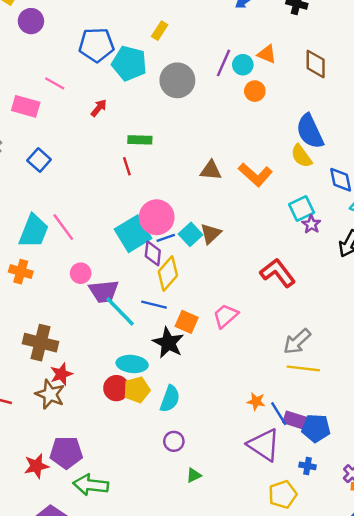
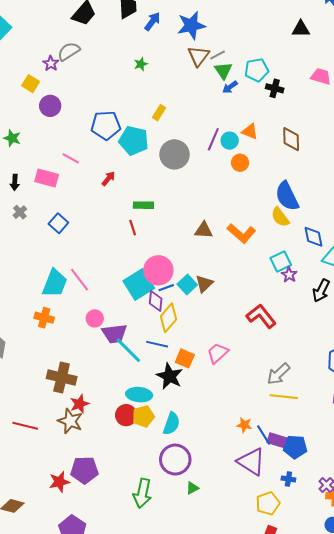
purple circle: (174, 441) -> (175, 460), size x1.8
green arrow: (91, 485) -> (142, 493), moved, turned -84

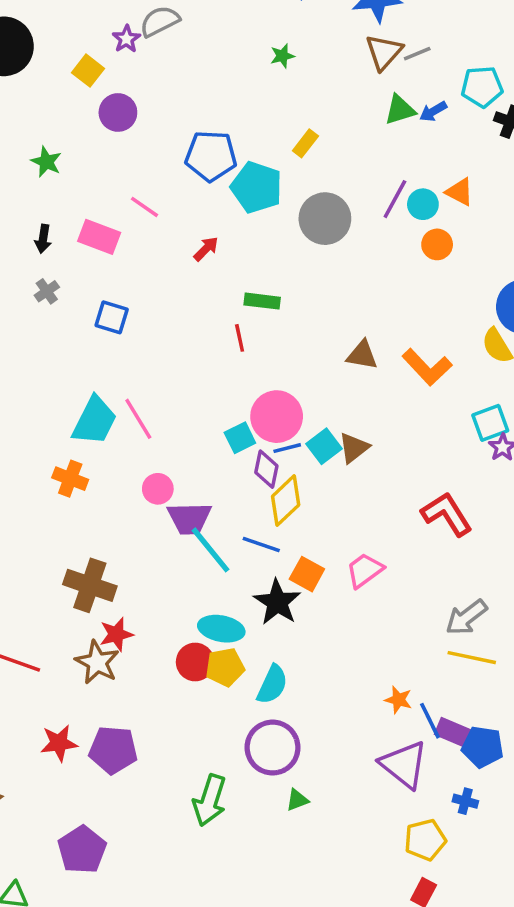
green triangle: (223, 71) -> (400, 110), moved, turned 42
blue square: (58, 223) -> (112, 317), turned -30
cyan square: (139, 285) -> (240, 438), size x0.6
red star: (59, 482) -> (59, 743), moved

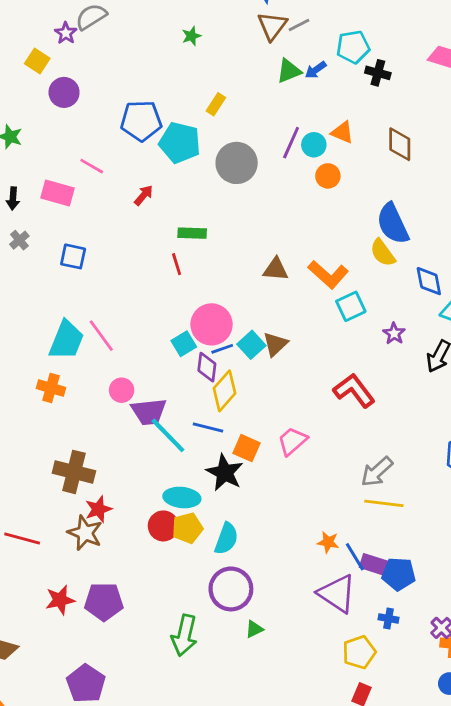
cyan square: (490, 423) -> (351, 306), moved

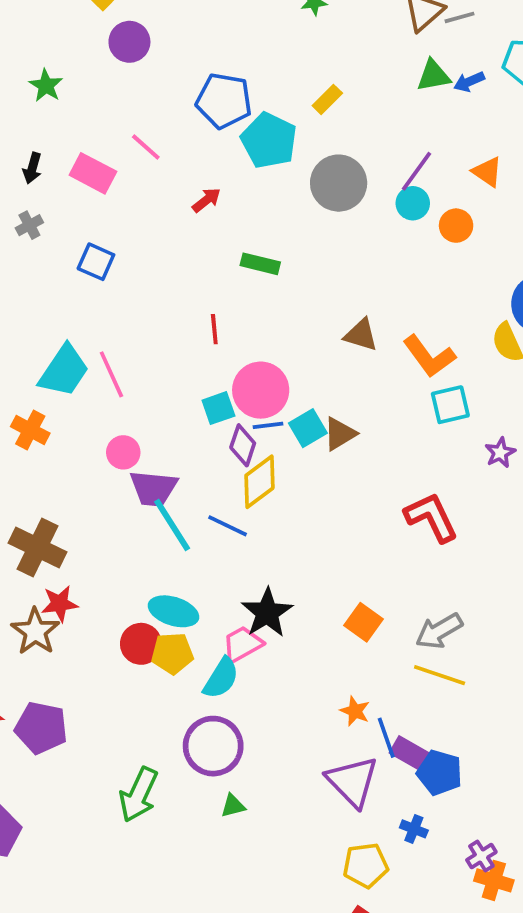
cyan circle: (314, 145) -> (413, 203), moved
red line: (177, 264) -> (214, 329), moved
pink trapezoid: (292, 441) -> (242, 644), moved
orange square: (247, 448) -> (364, 622), moved
black star: (225, 473) -> (267, 613), moved

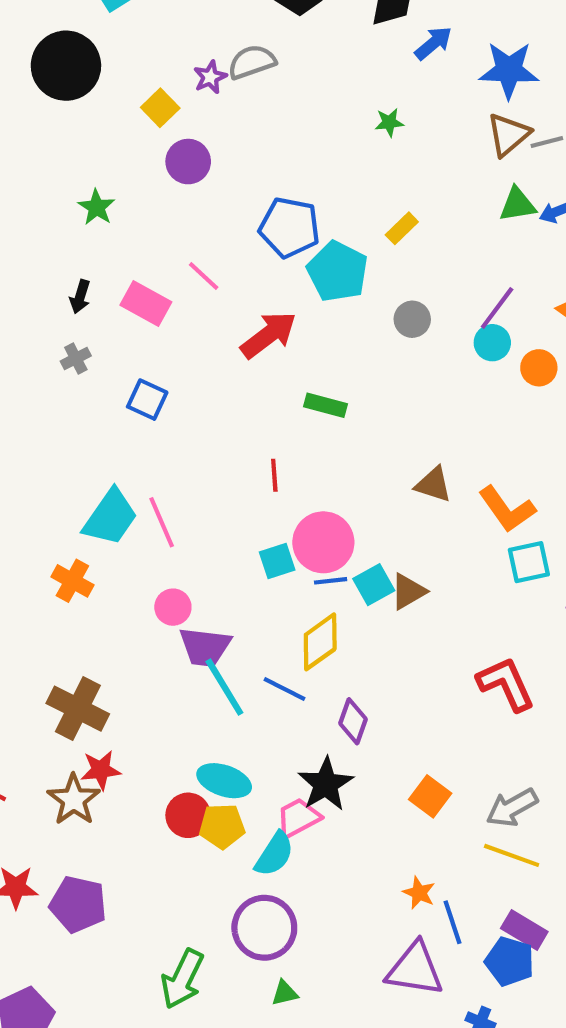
gray circle: (339, 183) -> (412, 319), size x0.6
red arrow: (206, 200) -> (269, 335), size x1.8
purple diamond: (243, 445) -> (353, 721), moved
purple rectangle: (411, 754) -> (524, 930), moved
purple triangle: (352, 782) -> (415, 969), turned -38

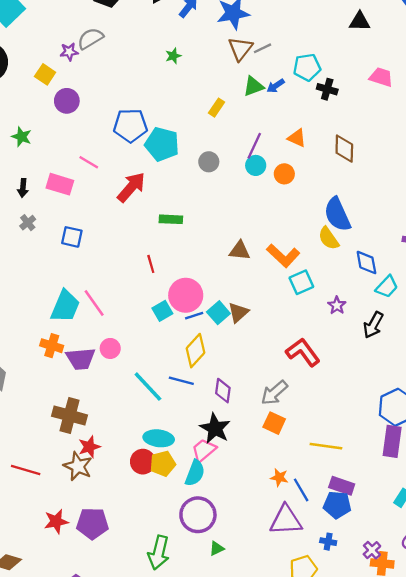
purple star: (210, 77) -> (69, 52), turned 30
yellow rectangle: (402, 228) -> (217, 108), moved
purple trapezoid: (205, 647) -> (81, 359), moved
gray arrow: (512, 808) -> (274, 393), moved

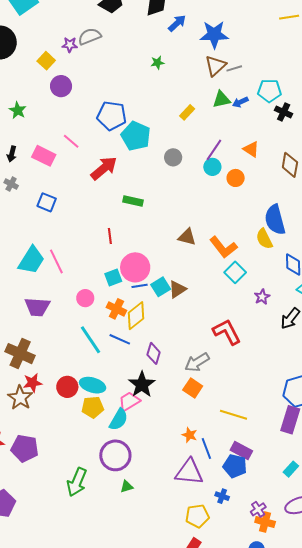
gray cross: (28, 223) -> (11, 184), turned -32
cyan square: (301, 282) -> (235, 272), turned -30
orange cross: (52, 346) -> (116, 309), moved
pink circle: (110, 348) -> (85, 298), moved
red circle: (143, 462) -> (67, 387), moved

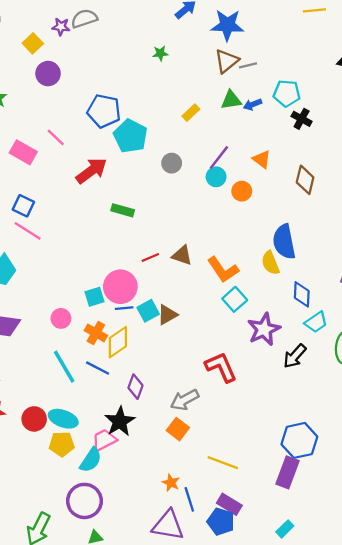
red line: (110, 236) -> (150, 258), moved, turned 70
pink line: (56, 261) -> (28, 231), moved, turned -35
purple star: (262, 297) -> (264, 329), size x1.8

